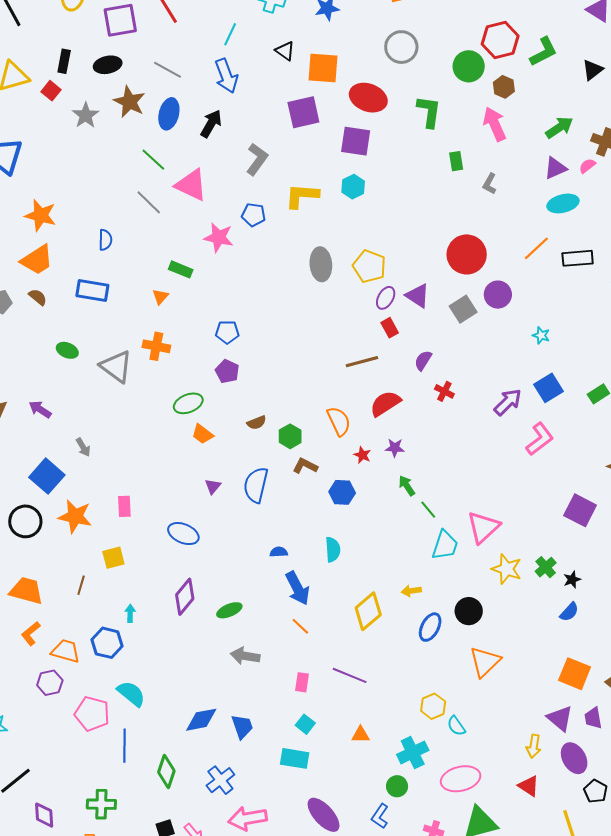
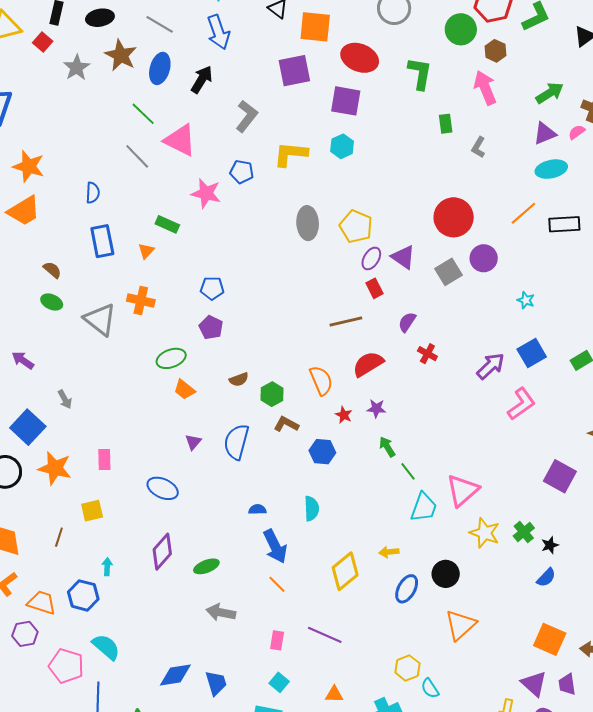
blue rectangle: (92, 290) -> (102, 241), moved, turned 68
brown semicircle: (38, 297) -> (52, 270), moved

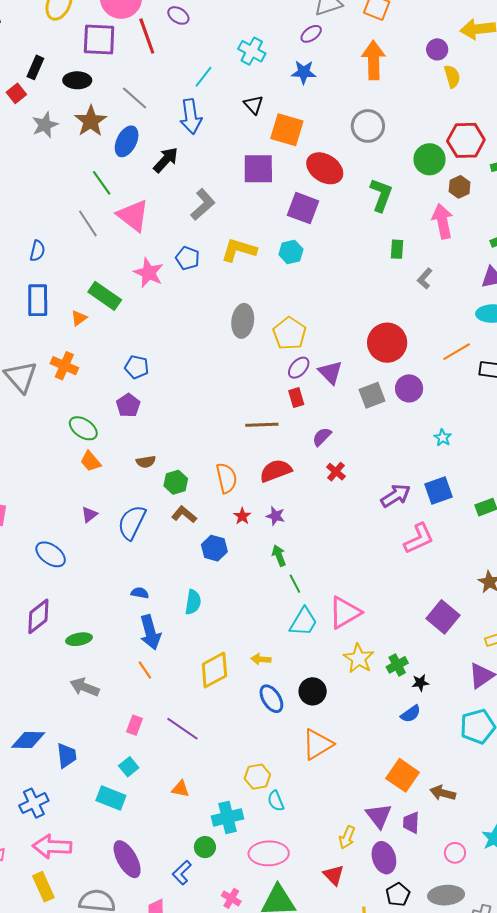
green rectangle: (167, 224) -> (105, 296), size x1.4
green ellipse: (171, 358) -> (83, 428), turned 44
blue ellipse: (407, 589) -> (271, 699), turned -72

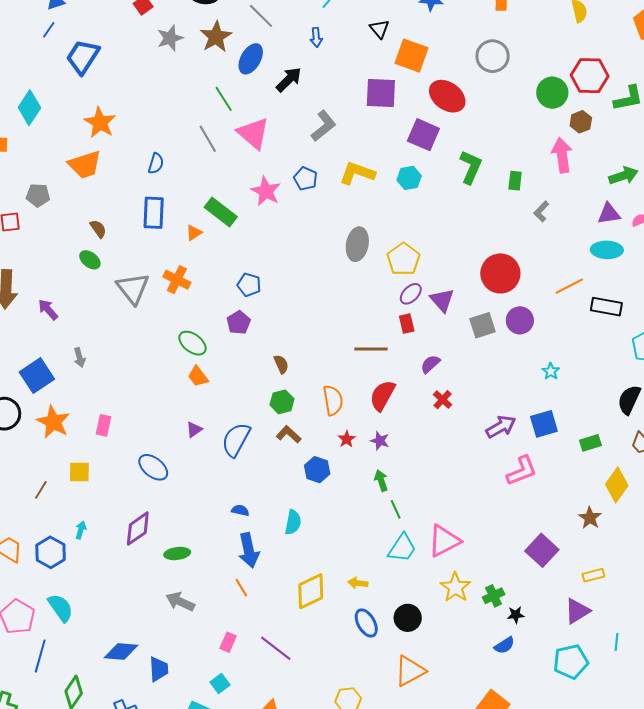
blue arrow: (191, 117) -> (316, 37), size x0.6
green L-shape: (381, 195) -> (471, 167), moved
brown semicircle: (146, 462) -> (281, 364), moved, turned -108
red semicircle: (276, 471) -> (382, 396), turned -44

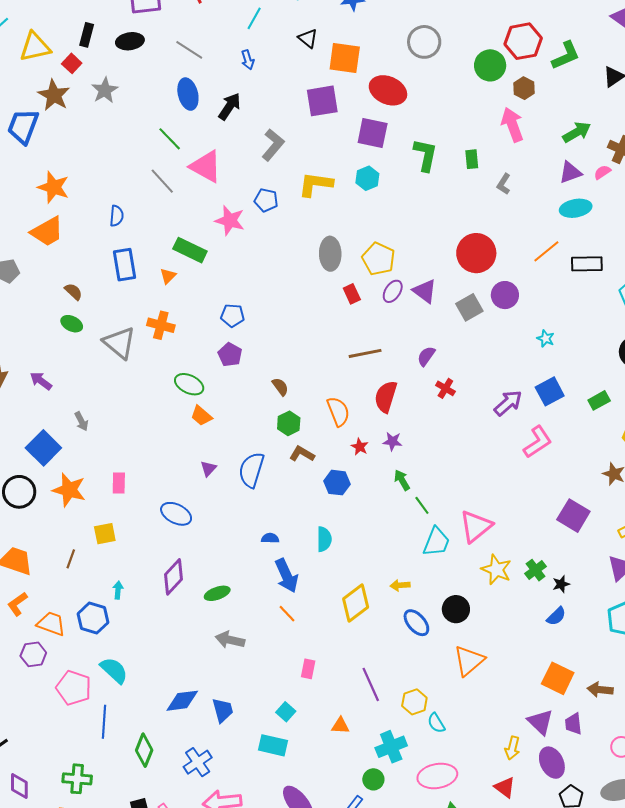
brown star: (216, 37) -> (54, 95), moved
blue ellipse: (251, 59) -> (188, 94), turned -32
red rectangle: (407, 324) -> (352, 294), moved
pink rectangle: (228, 642) -> (308, 669), moved
purple line: (276, 648) -> (371, 684), moved, turned 40

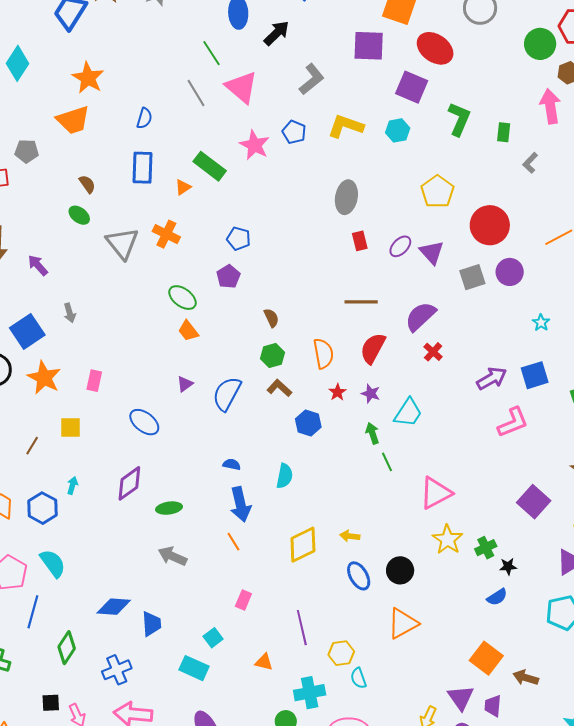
yellow pentagon: (378, 259) -> (437, 192), moved
purple semicircle: (426, 356) -> (420, 316), size x1.6
cyan trapezoid: (436, 542) -> (408, 413), moved

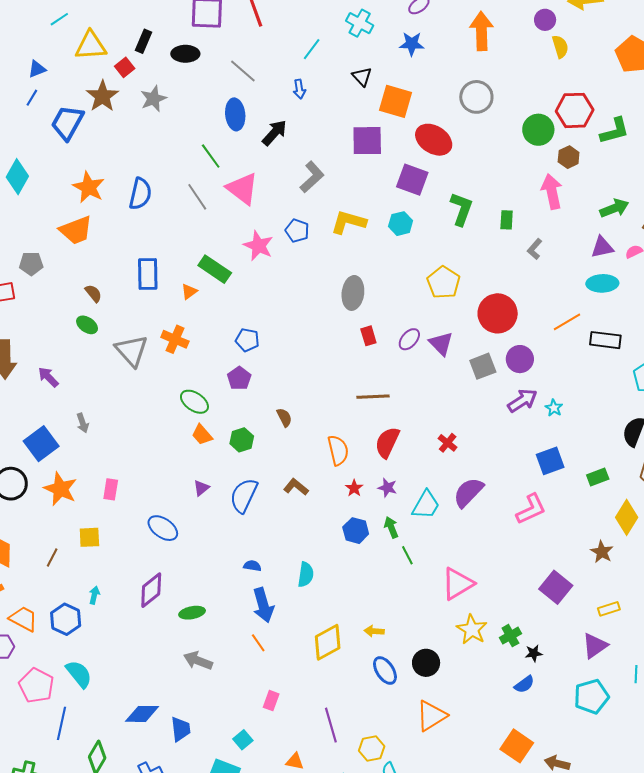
blue semicircle: (144, 118) -> (140, 194), moved, size x1.5
purple semicircle: (420, 316) -> (468, 492), moved
green hexagon: (272, 355) -> (242, 440), moved
purple arrow: (492, 378) -> (522, 401), moved
blue hexagon: (308, 423) -> (356, 531), moved

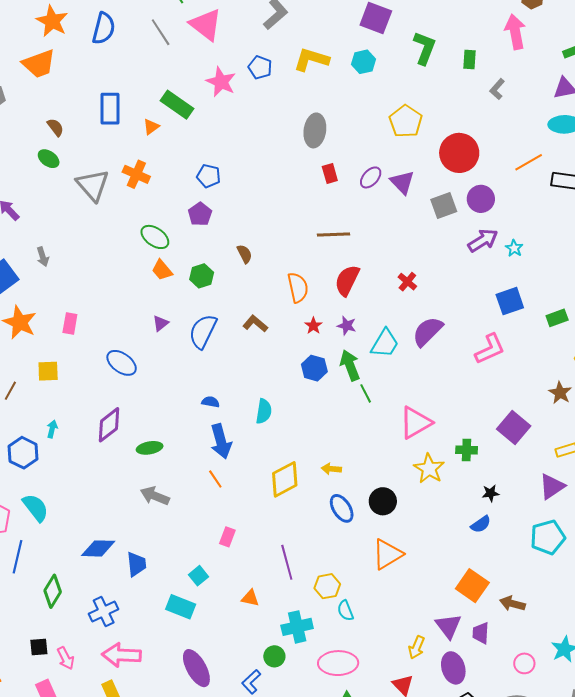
green arrow: (391, 527) -> (350, 365), size x1.4
green cross: (510, 636) -> (467, 450), moved, turned 30

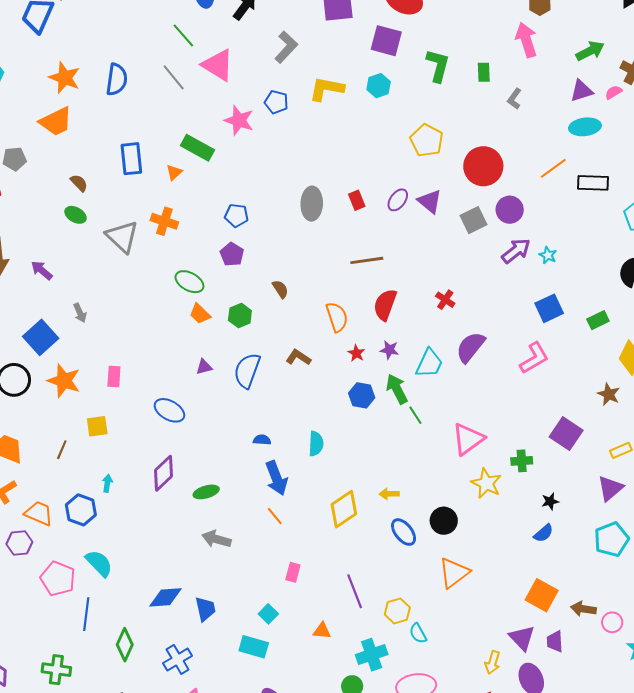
gray ellipse: (315, 130) -> (312, 204), moved
purple triangle: (161, 323) -> (204, 367), turned 30
pink circle: (524, 663) -> (612, 622), moved

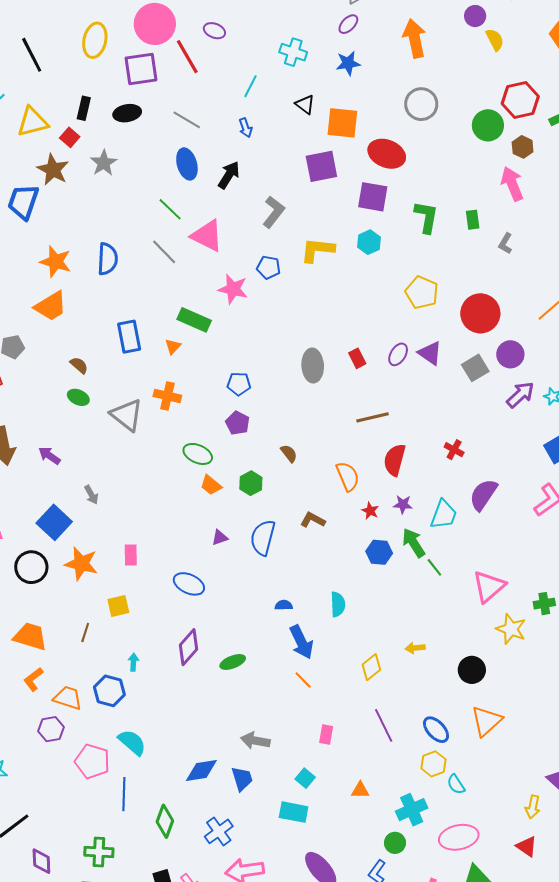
yellow diamond: (344, 509) -> (371, 667), size x0.7
blue ellipse: (404, 532) -> (436, 730), moved
gray arrow: (216, 539) -> (255, 741), moved
purple line: (355, 591) -> (384, 725), moved

